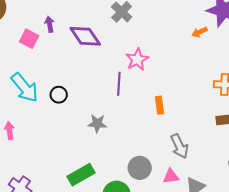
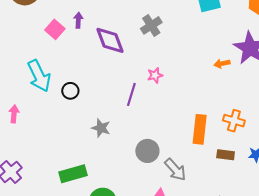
pink star: (137, 59) -> (155, 75), size x0.7
orange rectangle: (160, 105) -> (200, 129), moved, size x1.6
gray arrow: (179, 146) -> (175, 170), turned -30
gray circle: (140, 168) -> (147, 151), moved

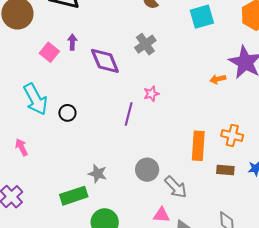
pink arrow: (14, 114) -> (22, 147), moved, turned -30
gray star: (101, 128) -> (98, 174), moved

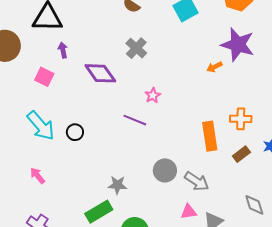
purple arrow: (72, 42) -> (63, 50), moved
purple line: (129, 114) -> (135, 120), turned -70
brown rectangle: (225, 170) -> (241, 154), turned -30

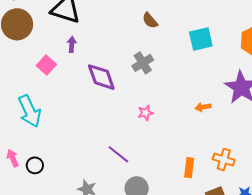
orange arrow: (214, 67) -> (203, 107), moved
purple line: (135, 120) -> (118, 154), moved
black circle: (75, 132) -> (35, 165), moved
orange rectangle: (210, 136) -> (189, 168), size x0.7

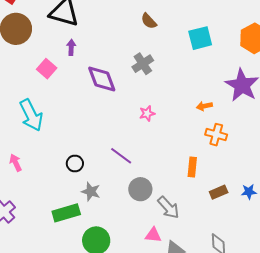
orange cross: (224, 160) -> (216, 135), moved
black circle: (35, 165) -> (75, 164), moved

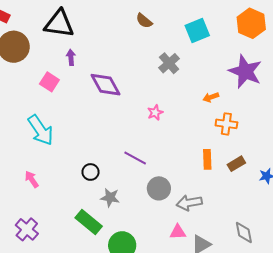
gray cross: (143, 64) -> (169, 63), moved
brown rectangle: (219, 192) -> (236, 164), moved
gray arrow: (168, 208) -> (189, 203), turned 130
green rectangle: (66, 213) -> (89, 222), turned 64

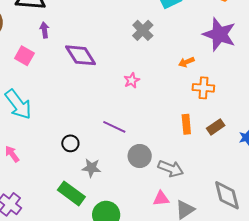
gray arrow: (189, 203) -> (171, 169), turned -145
gray diamond: (244, 233) -> (227, 195), size x1.4

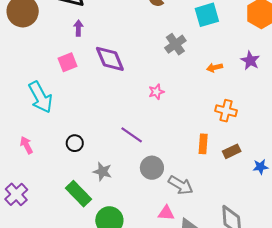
purple star: (219, 34) -> (250, 61), size x0.6
pink square: (24, 56) -> (67, 62), moved, turned 30
orange arrow: (186, 62) -> (215, 68), moved
black circle: (70, 143) -> (75, 143), moved

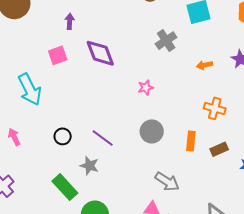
purple line: (132, 135) -> (103, 138), moved
gray circle: (152, 168) -> (152, 131), moved

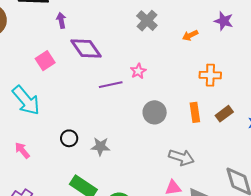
purple arrow: (70, 21) -> (61, 20), moved
purple line: (103, 138) -> (111, 85), moved, turned -35
gray star: (89, 166) -> (100, 146), moved

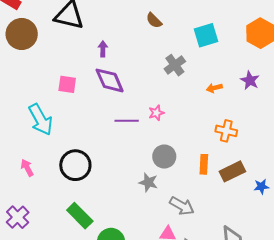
purple arrow: (61, 20) -> (103, 49), moved
pink square: (45, 61) -> (67, 84), turned 30
brown rectangle: (224, 114) -> (232, 171), size x1.4
black circle: (69, 138) -> (75, 165), size x1.8
gray star: (100, 146) -> (148, 182), moved

